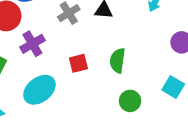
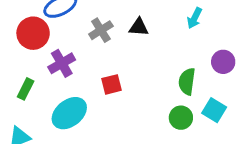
green semicircle: (117, 60) -> (187, 81), moved
green circle: (130, 101) -> (181, 118), moved

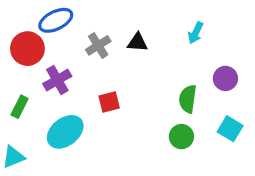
cyan square: (214, 110) -> (230, 129), moved

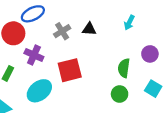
purple cross: (57, 80) -> (34, 55), turned -36
red square: (109, 102) -> (70, 70), size x1.6

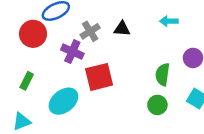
cyan arrow: (129, 22) -> (169, 21), turned 64
purple cross: (34, 55) -> (72, 52), moved

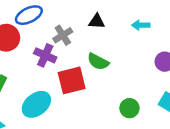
black triangle: (122, 29) -> (97, 21), moved
green semicircle: (163, 74) -> (98, 62), moved, turned -70

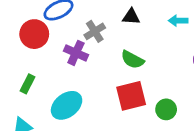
red square: (72, 80) -> (131, 96), moved

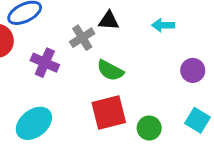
gray cross: (95, 31) -> (82, 38), moved

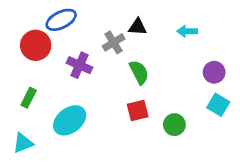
green semicircle: (110, 70) -> (139, 72), turned -145
red square: (109, 112) -> (138, 110), size x0.7
cyan square: (197, 120) -> (218, 105), moved

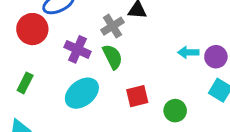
cyan arrow: (187, 31) -> (188, 52), moved
green semicircle: (139, 72) -> (112, 57), moved
cyan ellipse: (70, 120) -> (82, 93), moved

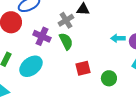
cyan ellipse: (82, 93) -> (31, 66), moved

